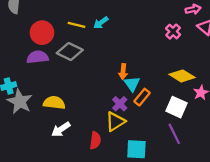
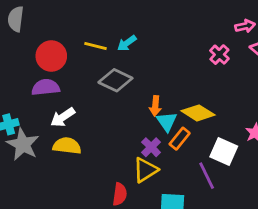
gray diamond: (70, 52) -> (115, 80), moved
yellow diamond: (182, 76) -> (198, 113), moved
white arrow: (61, 129) -> (63, 117), moved
purple line: (174, 134) -> (207, 176), moved

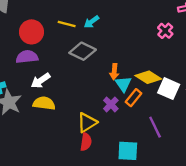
white square: (224, 151) -> (169, 89), moved
yellow triangle: (145, 170) -> (87, 123), moved

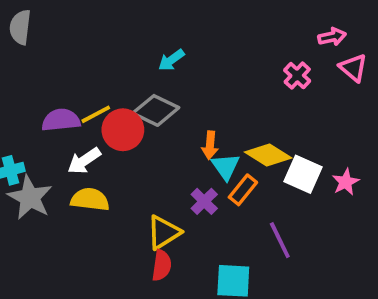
yellow line: (67, 24) -> (96, 114), moved, turned -42
red circle: (32, 32) -> (123, 130), moved

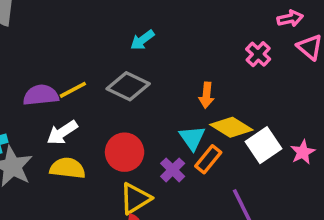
red circle: (123, 130) -> (125, 152), moved
orange arrow: (210, 145) -> (206, 95), moved
white square: (303, 174) -> (263, 145), turned 32

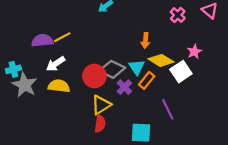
gray diamond: (128, 86) -> (112, 69), moved
pink star: (303, 152) -> (194, 52), moved

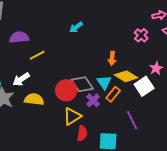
purple semicircle: (42, 40) -> (19, 37), moved
white arrow: (56, 64) -> (21, 79), moved
gray diamond: (112, 69) -> (82, 84), turned 30
red semicircle: (100, 124) -> (82, 133), moved

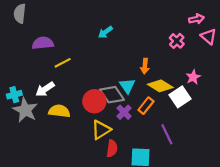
cyan triangle: (104, 82) -> (127, 86), moved

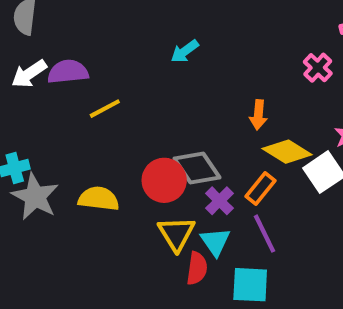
cyan triangle: (127, 86) -> (215, 242), moved
white arrow: (45, 89) -> (29, 74), moved
yellow triangle: (101, 130) -> (176, 234), turned -30
purple line: (167, 134) -> (265, 234), moved

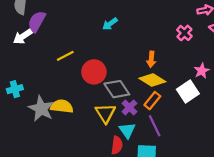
purple semicircle: (68, 72) -> (37, 22), moved, turned -55
yellow diamond: (287, 152) -> (152, 80), moved
red circle: (164, 180) -> (94, 72), moved
gray star: (35, 197) -> (41, 109), moved
yellow triangle: (176, 234) -> (105, 113), moved

